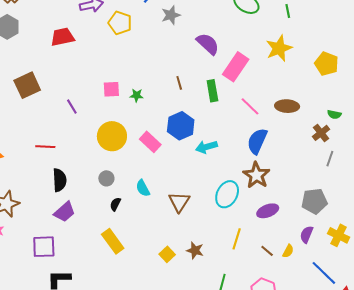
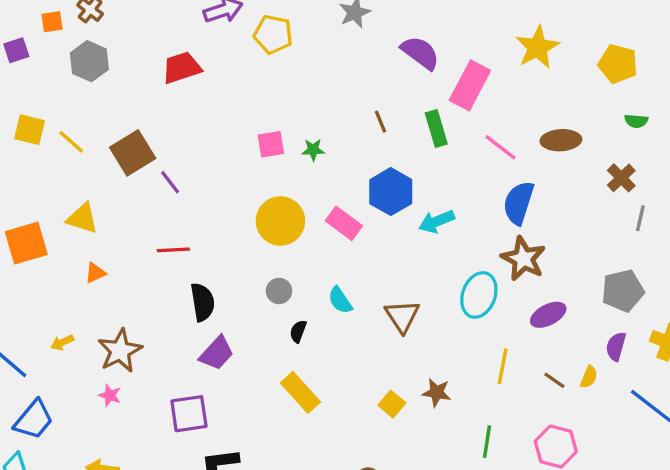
purple line: (72, 107) -> (170, 182), moved
green semicircle: (334, 114) -> (636, 121), moved

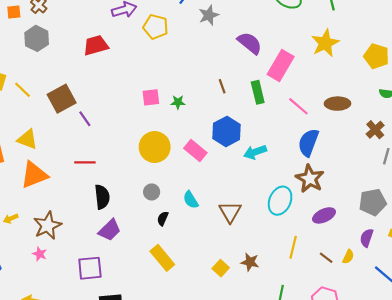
orange triangle: (95, 273) -> (34, 175), size x2.0

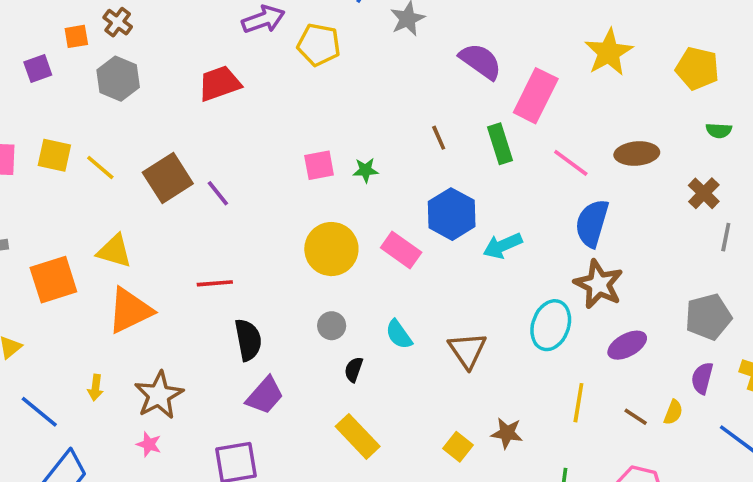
purple line: (85, 119) -> (218, 193), moved
yellow arrow: (11, 219) -> (95, 388), turned -56

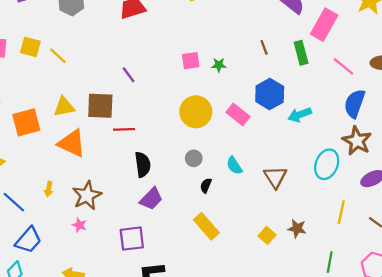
brown square: (168, 178) -> (100, 106), moved, turned 32
yellow triangle: (114, 251) -> (64, 107), turned -30
orange triangle: (130, 310) -> (72, 143), turned 48

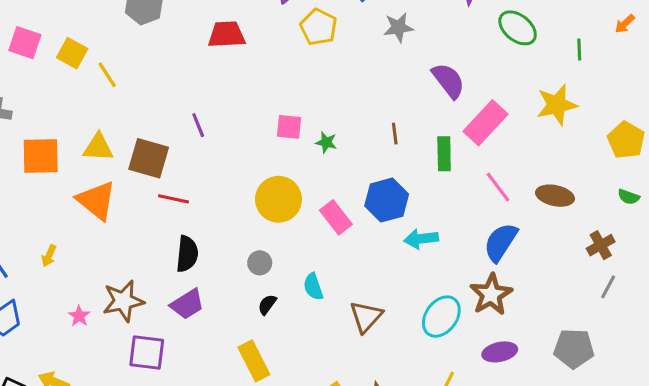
brown star: (87, 195) -> (123, 301), moved

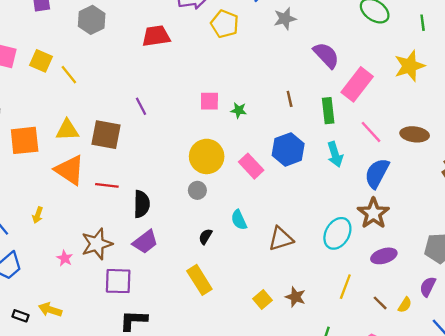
red line: (173, 199) -> (107, 185), moved
cyan arrow: (421, 239) -> (335, 154), moved, turned -95
gray circle: (260, 263) -> (197, 190), moved
brown triangle: (366, 317) -> (281, 239), turned 36

